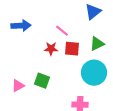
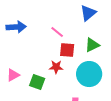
red star: (51, 49) -> (56, 67), moved
pink triangle: (18, 86) -> (13, 75), moved

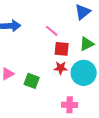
red star: (56, 67) -> (61, 68), moved

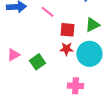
pink line: (52, 31) -> (47, 12), moved
green square: (32, 81) -> (37, 62), turned 35

